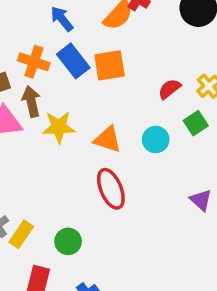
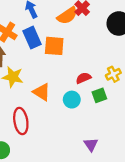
red semicircle: (169, 89) -> (83, 78), moved
red ellipse: (111, 189) -> (21, 121), moved

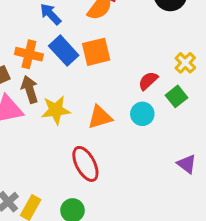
orange triangle: (42, 92) -> (100, 117), turned -30

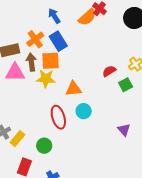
orange square: (96, 52) -> (50, 61), moved
orange cross: (29, 54) -> (35, 39), turned 30
cyan circle: (142, 114) -> (84, 111), moved

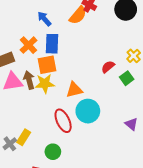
blue rectangle: (58, 41) -> (52, 44), turned 42
brown arrow: (31, 62) -> (29, 80), moved
cyan circle: (84, 111) -> (88, 111), size x1.5
yellow rectangle: (17, 139) -> (24, 137), moved

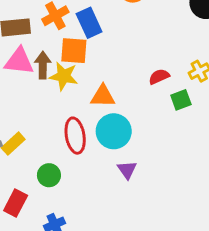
blue rectangle: (52, 44) -> (89, 23), turned -42
purple triangle: (131, 124) -> (127, 170), moved

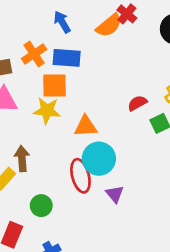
blue rectangle: (89, 23) -> (67, 58), turned -56
brown arrow: (43, 65) -> (22, 159), moved
red ellipse: (75, 136) -> (80, 176), moved

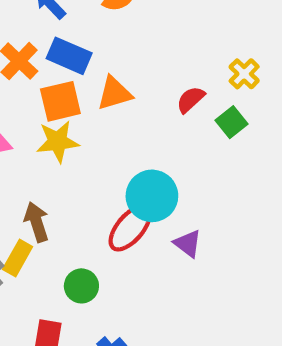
blue rectangle: (67, 58) -> (69, 56), turned 32
orange triangle: (86, 126) -> (114, 93), moved
red ellipse: (80, 176) -> (130, 228), turned 68

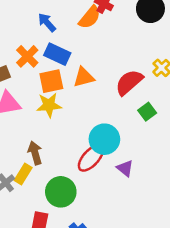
red semicircle: (191, 100) -> (129, 82), size x1.6
green square: (231, 122) -> (147, 112), moved
green circle: (81, 286) -> (61, 192), size x1.5

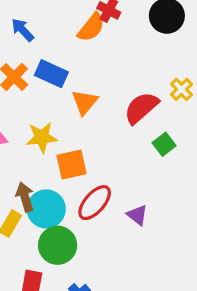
blue arrow: (47, 22) -> (23, 30), moved
orange triangle: (84, 77) -> (85, 102), turned -35
orange square: (51, 81) -> (72, 165), moved
cyan circle: (104, 139) -> (46, 209), moved

